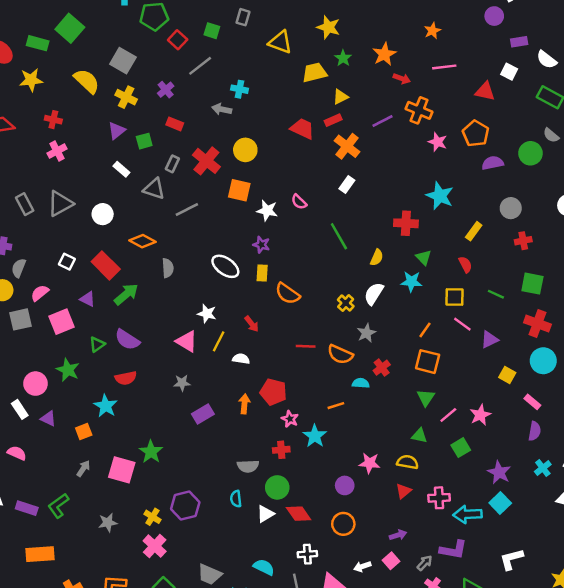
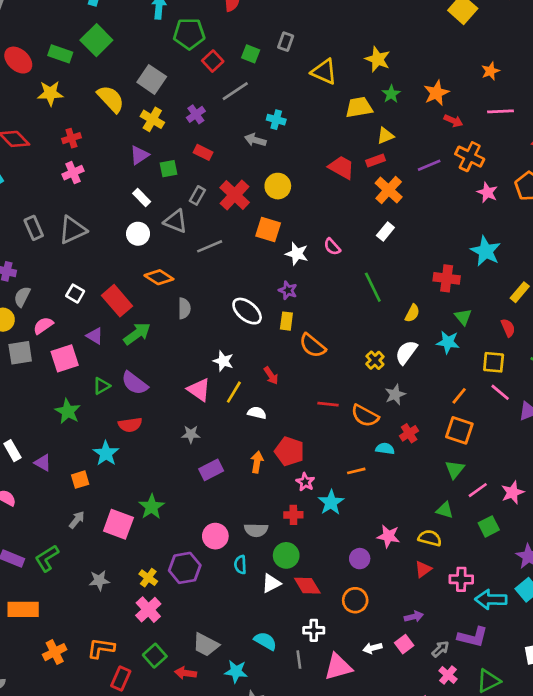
red cross: (53, 120) -> (71, 138), turned -35
white circle: (103, 214) -> (138, 234), moved
pink circle: (35, 384) -> (215, 536), moved

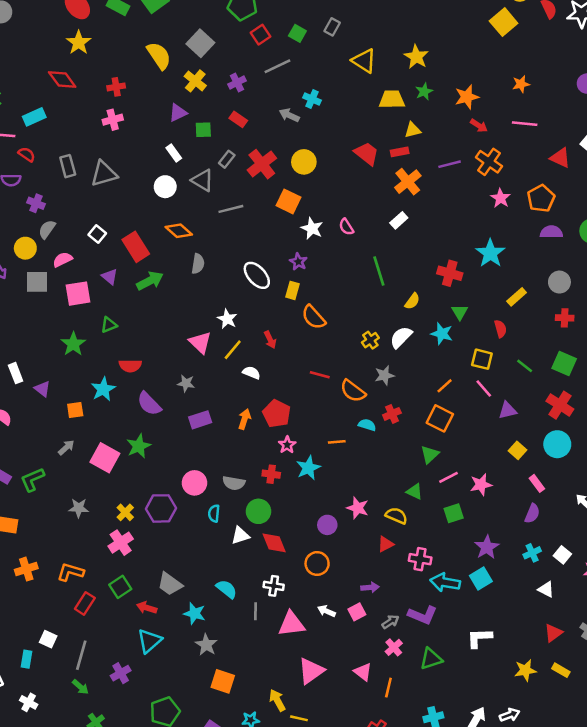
yellow star: (50, 93) -> (79, 43), moved, turned 30
purple semicircle: (135, 383) -> (149, 404), moved
white arrow: (372, 648) -> (326, 611), turned 30

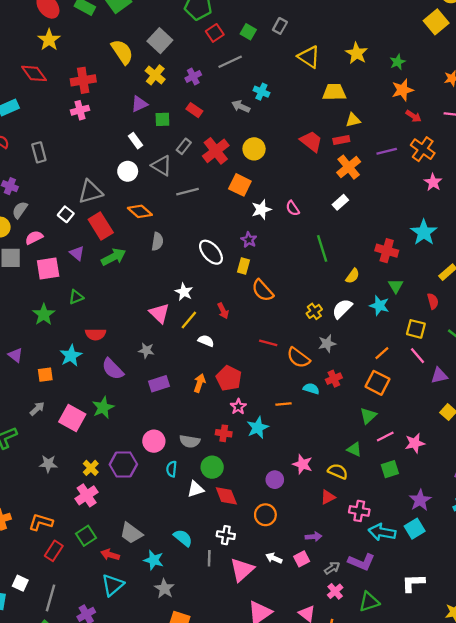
red cross: (116, 87) -> (83, 80), size x1.5
green star: (424, 91) -> (398, 62), moved
gray triangle: (104, 174) -> (90, 192), moved
white star: (312, 228) -> (261, 209), turned 30
pink triangle: (291, 624) -> (242, 570), turned -35

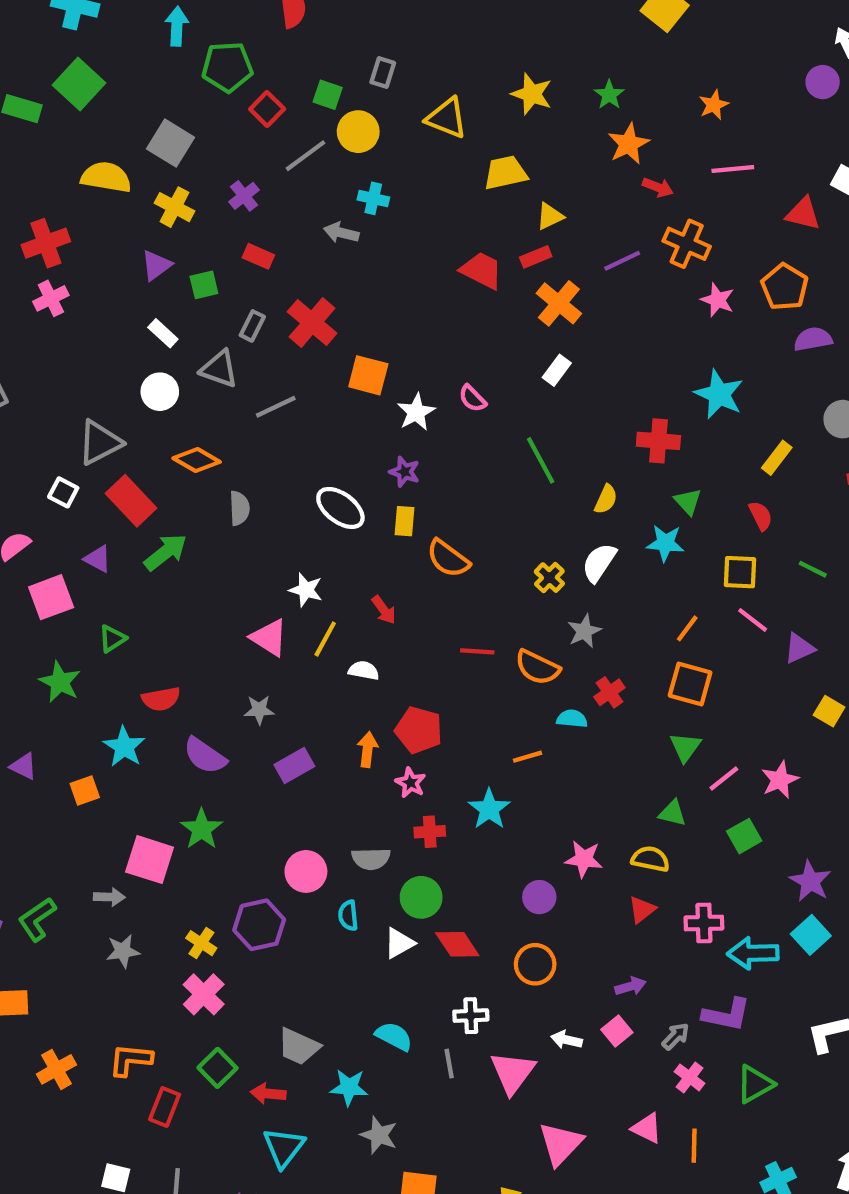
yellow semicircle: (122, 52) -> (106, 177), turned -35
yellow circle: (254, 149) -> (358, 132), moved
pink star: (238, 407) -> (410, 783), moved
gray arrow: (37, 409) -> (109, 897), moved, turned 56

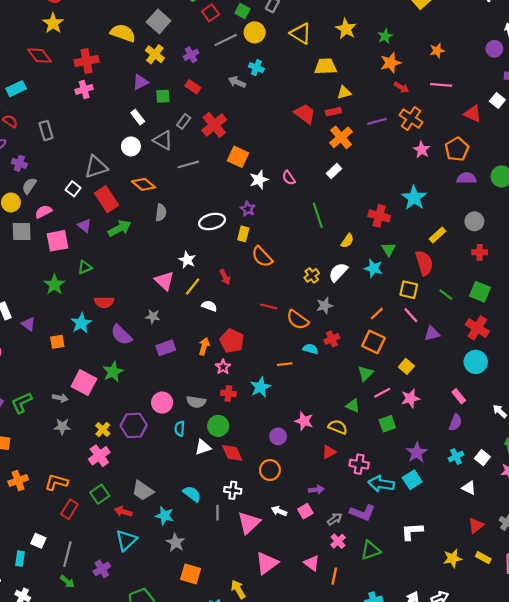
white ellipse: (340, 508) -> (212, 221), turned -60
red semicircle: (761, 516) -> (424, 263), size x1.6
yellow square: (829, 711) -> (406, 366), moved

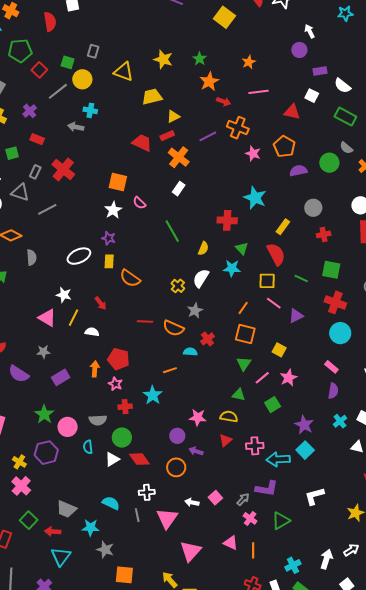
orange square: (238, 157) -> (118, 182), moved
green star: (113, 372) -> (44, 414), moved
purple arrow: (316, 490) -> (196, 451), moved, turned -144

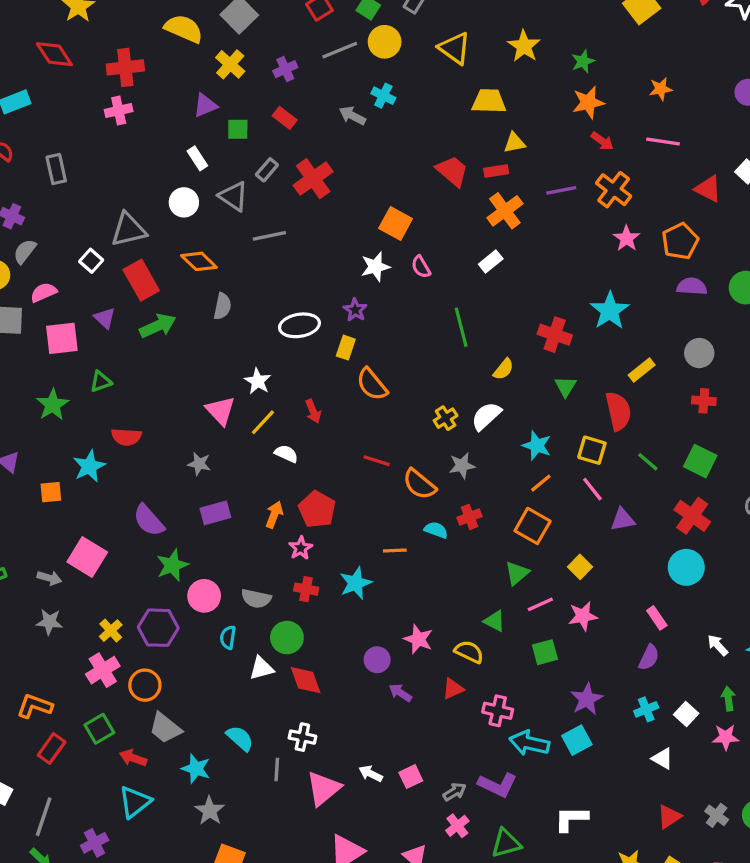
cyan star: (232, 268) -> (537, 446), moved
purple semicircle: (19, 374) -> (149, 520), moved
orange circle: (176, 467) -> (145, 685), moved

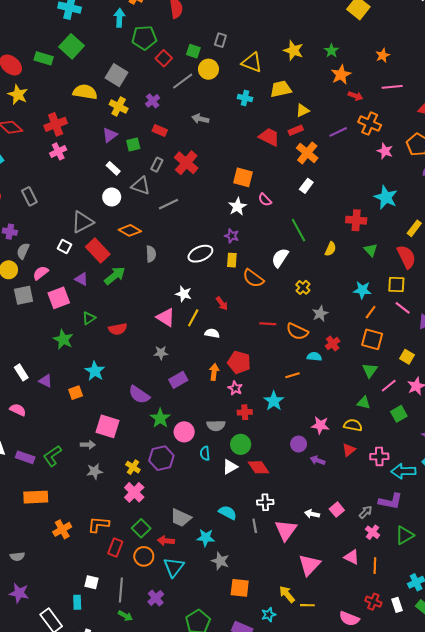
cyan cross: (383, 96) -> (245, 98), moved
white semicircle: (486, 416) -> (280, 258), moved
red semicircle: (126, 437) -> (118, 329), moved
orange circle: (145, 685) -> (144, 556), moved

